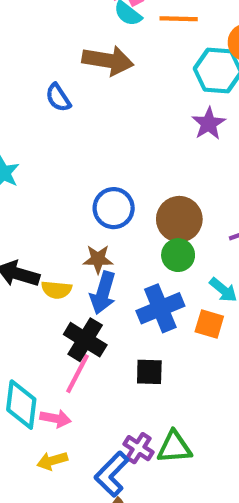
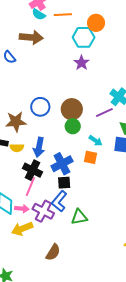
brown star: (98, 259) -> (16, 122), moved, size x1.5
blue cross: (160, 308) -> (62, 164), moved
purple cross: (138, 448) -> (43, 211), moved, size x1.5
yellow arrow: (52, 461) -> (22, 229), size x1.5
blue L-shape: (112, 474) -> (59, 201), moved

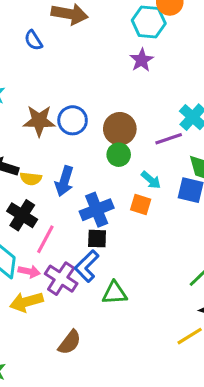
brown star: (16, 122) -> (39, 121), moved
black cross: (33, 170) -> (22, 215), moved

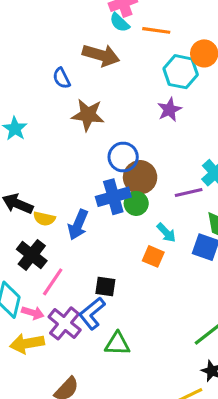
blue circle: (73, 120) -> (123, 157), moved
brown star: (39, 121) -> (88, 115), moved
blue cross: (97, 210) -> (113, 197), moved

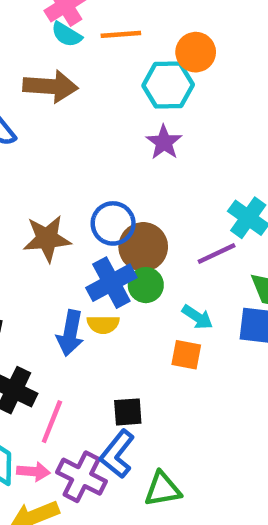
brown star: (88, 115) -> (47, 239), moved
yellow semicircle: (44, 219) -> (103, 324), moved

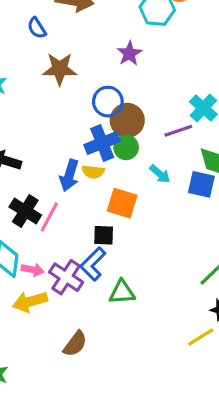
purple star: (164, 142) -> (129, 54), moved
brown star: (47, 239) -> (60, 69), moved
orange square: (186, 355) -> (122, 203), moved, size x1.4
pink line: (52, 422) -> (49, 217), moved

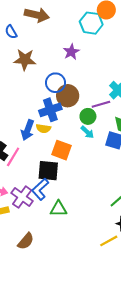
green circle: (126, 147) -> (88, 116), moved
black square: (104, 235) -> (48, 171), size x1.5

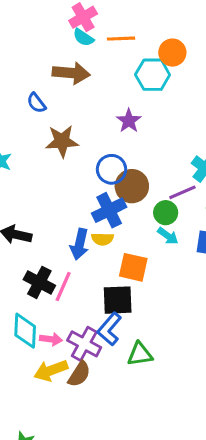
brown semicircle: (26, 241) -> (79, 374), moved

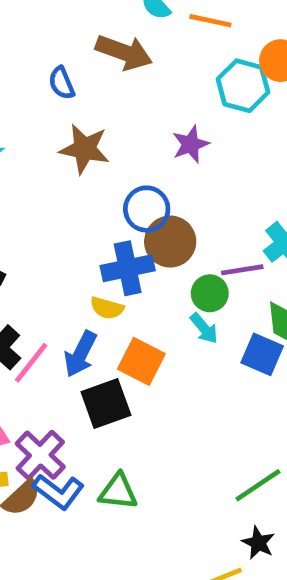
blue arrow: (79, 244) -> (80, 354), moved
black square: (118, 300) -> (106, 403), turned -32
blue L-shape: (109, 329) -> (58, 492), moved, turned -108

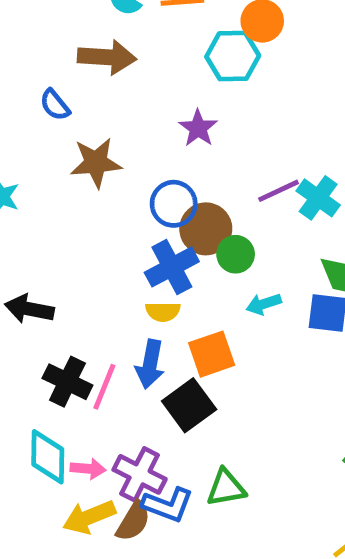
purple line: (242, 270) -> (279, 191), moved
green circle: (210, 293) -> (236, 254), moved
cyan arrow: (204, 328) -> (264, 304), turned 128
orange square: (141, 361) -> (212, 354), turned -30

